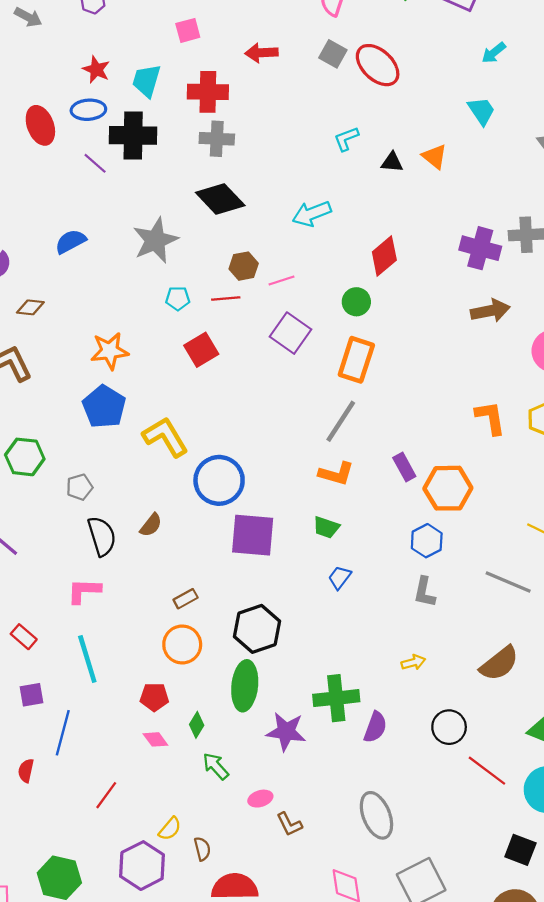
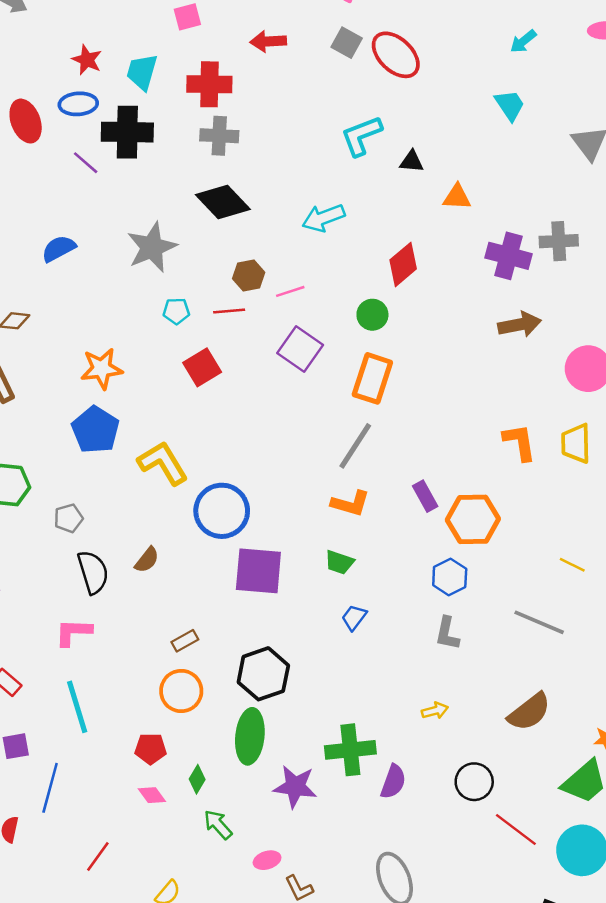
cyan L-shape: (346, 139) -> (361, 136), size x1.5
orange triangle: (435, 157) -> (457, 197), moved, turned -36

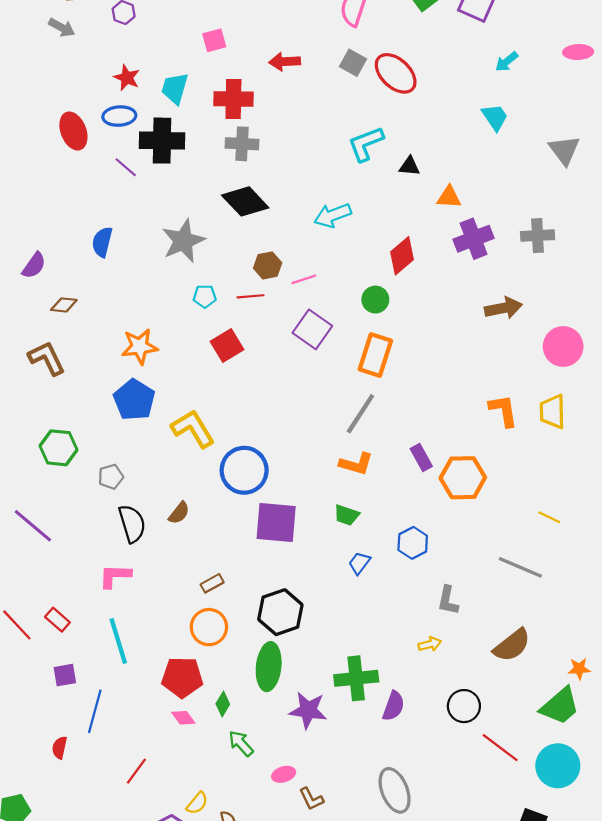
blue semicircle: (59, 249) -> (102, 242), turned -48
purple cross: (508, 256) -> (474, 239), moved, turned -36
blue hexagon: (450, 577) -> (413, 543), moved
gray L-shape: (447, 633) -> (448, 600), moved
red pentagon: (151, 749) -> (182, 677), size x1.5

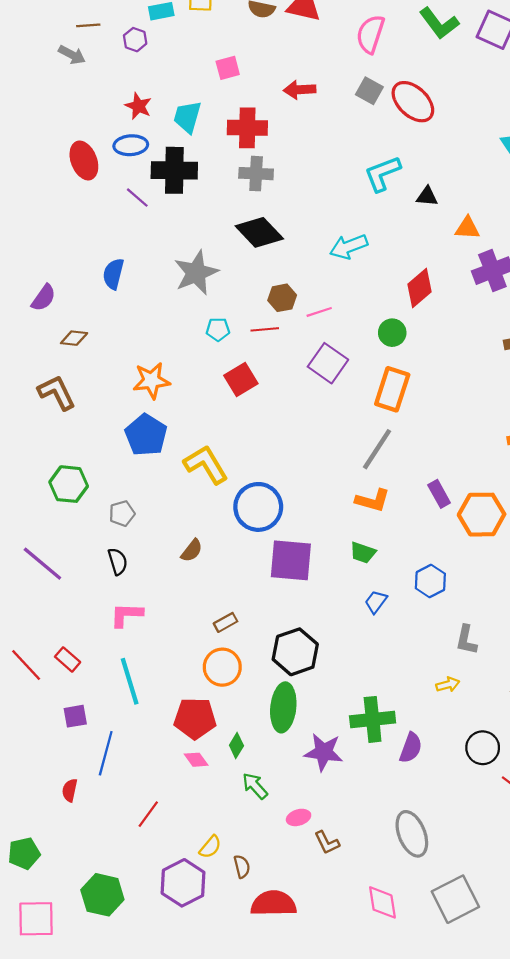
black semicircle: (132, 524) -> (118, 561), moved, size x0.7

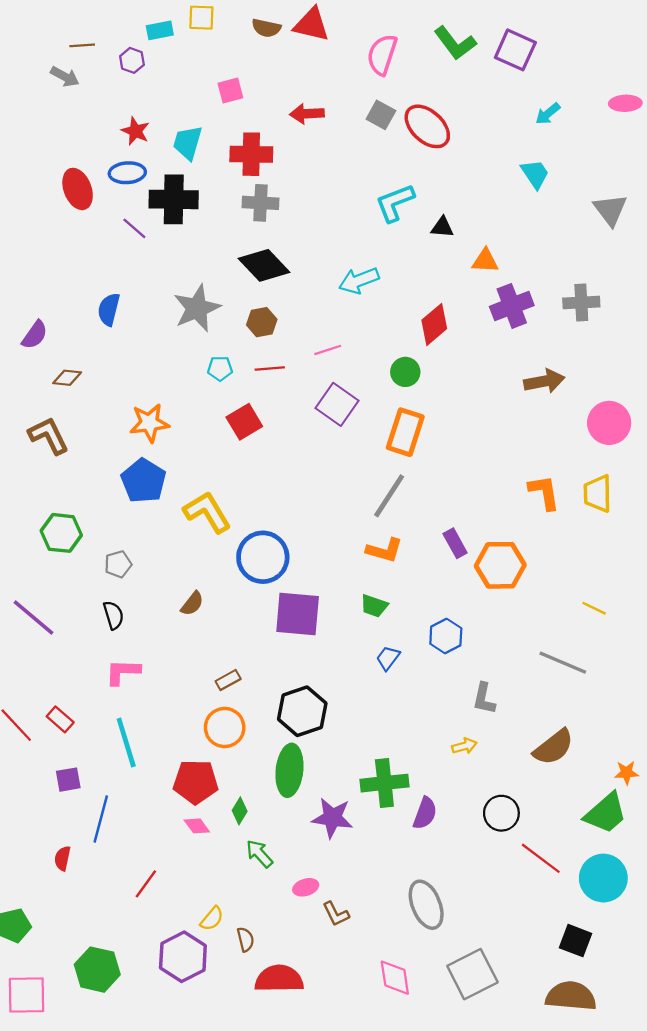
brown hexagon: (282, 298) -> (262, 322), moved

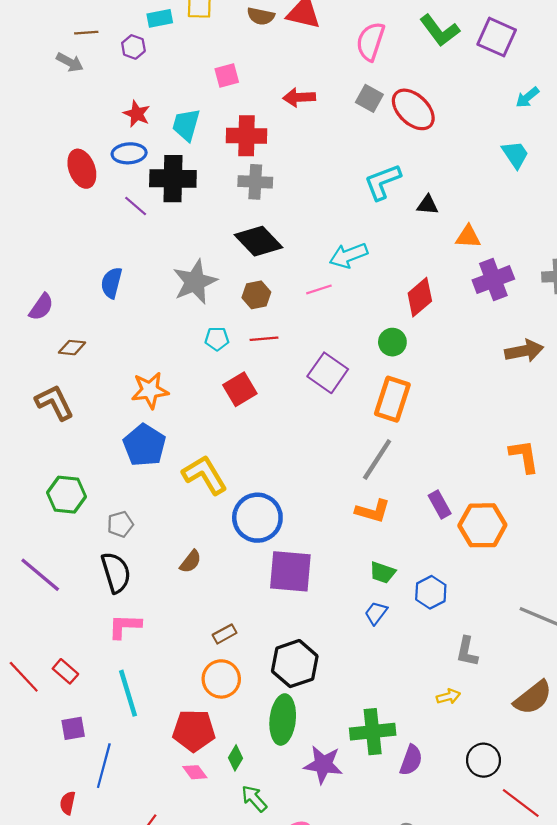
pink line: (328, 350) -> (319, 289), moved
green trapezoid: (374, 606) -> (383, 573), moved
black semicircle: (113, 615) -> (116, 573), size x1.5

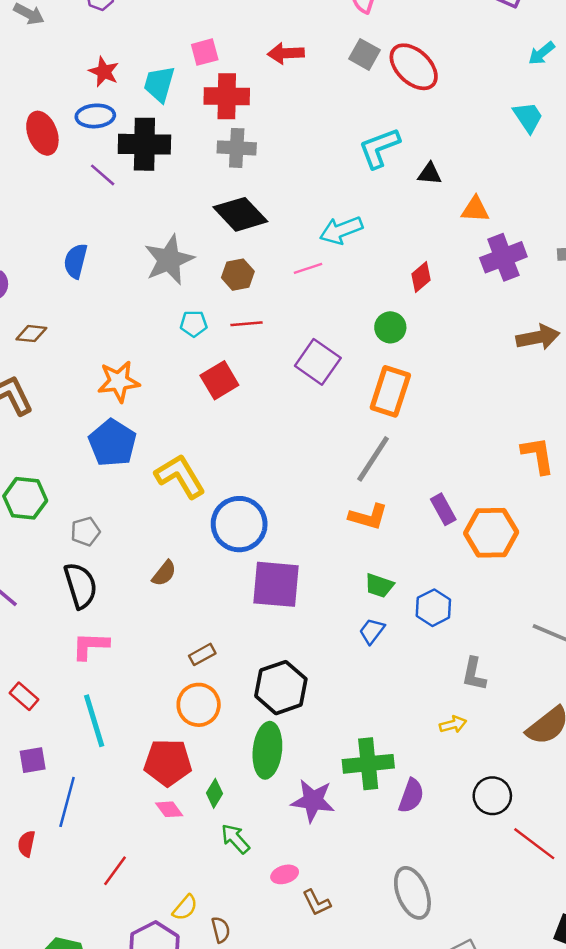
pink square: (227, 75) -> (205, 52), moved
red diamond: (420, 297) -> (421, 277), size x0.7

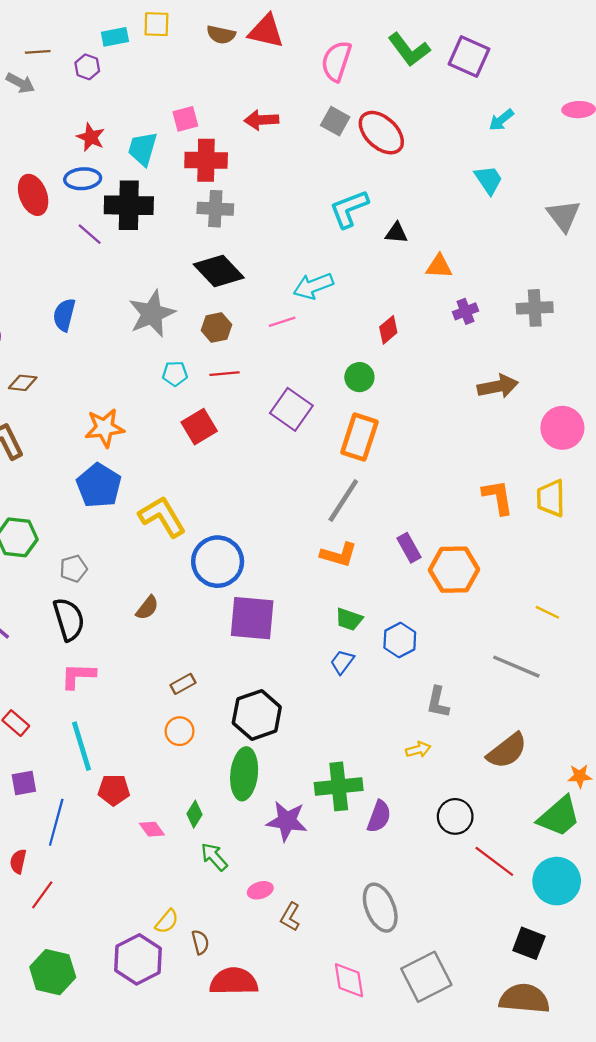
purple cross: (503, 257) -> (466, 311), size x0.6
orange circle: (199, 705) -> (180, 731), size x0.7
red pentagon: (168, 763) -> (114, 790), moved, size x0.7
red line: (115, 871) -> (42, 895), moved
brown L-shape: (317, 903) -> (290, 917), turned 56

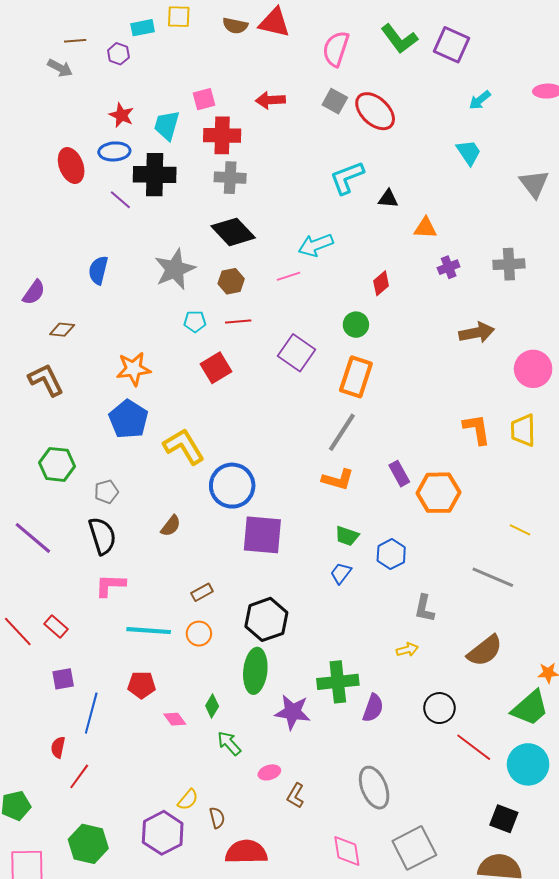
cyan line: (82, 746) -> (149, 631), moved, turned -69

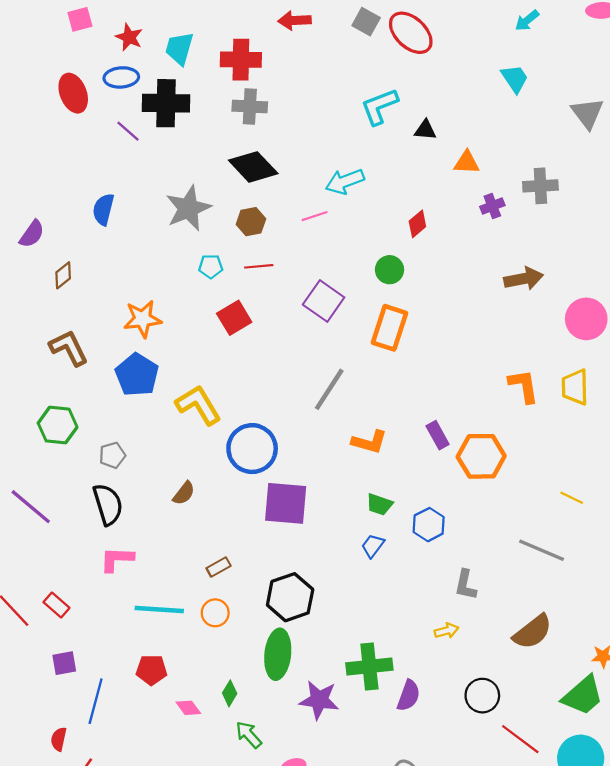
pink square: (204, 99) -> (80, 19), moved
gray cross: (509, 264) -> (540, 186), moved
brown diamond: (62, 330) -> (63, 275), turned -45
brown L-shape: (46, 380) -> (69, 348), moved
gray line: (342, 432) -> (329, 389), moved

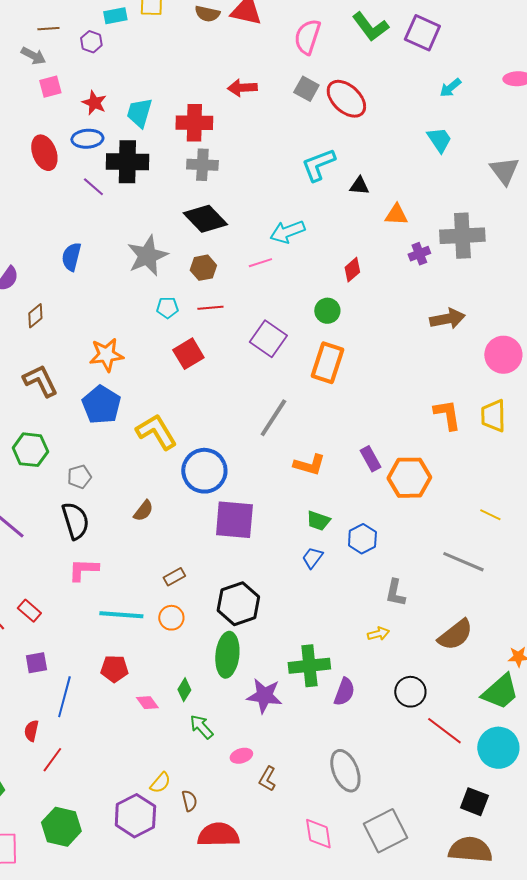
gray cross: (540, 186) -> (462, 236), size x1.4

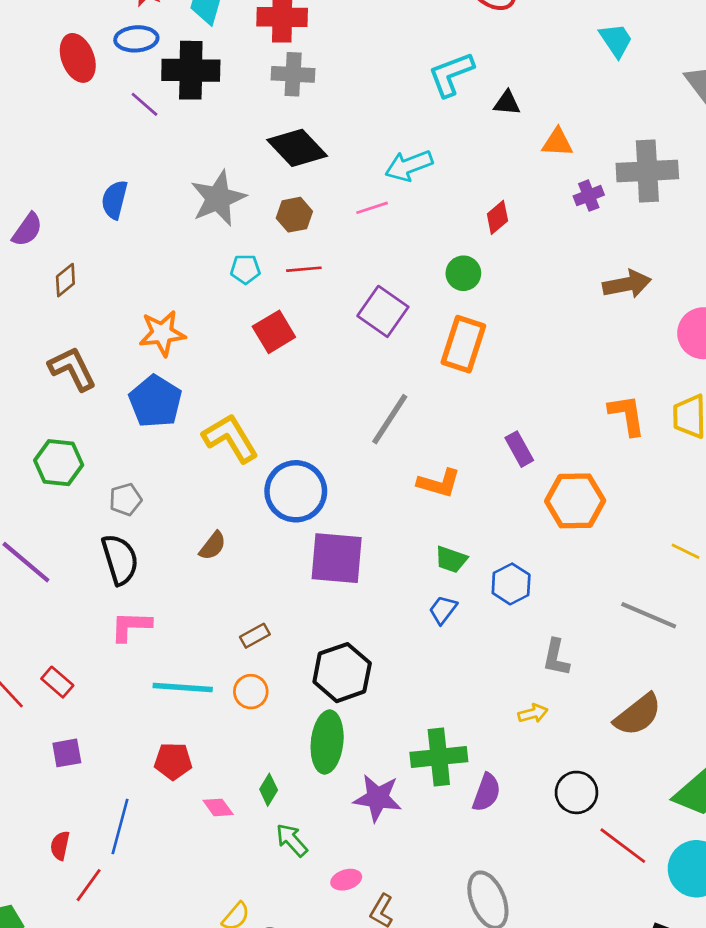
purple rectangle: (370, 459) -> (519, 449), moved
blue line: (64, 697) -> (120, 827), moved

